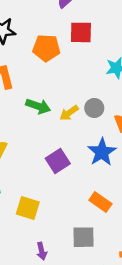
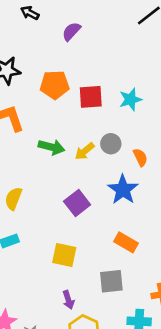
red square: (81, 32) -> (91, 97), moved
yellow square: (28, 208) -> (64, 255), moved

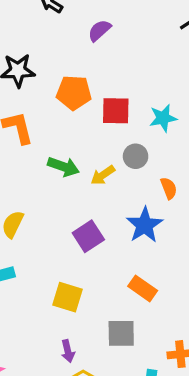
gray circle: (111, 144) -> (136, 156), moved

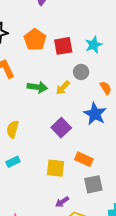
orange pentagon: (74, 93) -> (35, 40), turned -30
orange rectangle: (143, 288) -> (84, 159), moved
purple arrow: (68, 351) -> (62, 202), turned 80

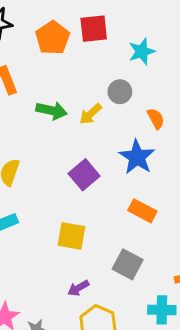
red square: (63, 46) -> (94, 29), moved
orange rectangle: (84, 159) -> (142, 211), moved
gray square: (93, 184) -> (128, 264), turned 36

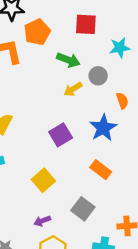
orange pentagon: (53, 38) -> (37, 32), moved
green arrow: (52, 111) -> (68, 60), moved
yellow square: (71, 236) -> (43, 180), turned 30

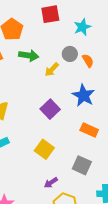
green arrow: (68, 60) -> (29, 55), moved
orange semicircle: (122, 101) -> (88, 61), moved

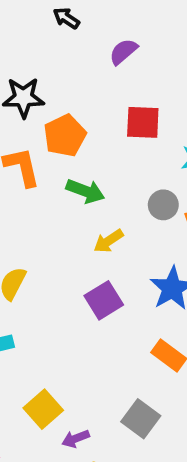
yellow arrow: (52, 70) -> (108, 241), moved
yellow square: (44, 149) -> (43, 409), moved

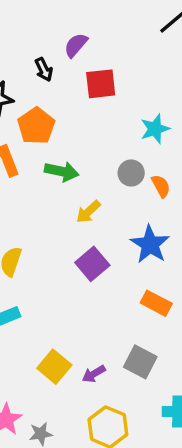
black arrow: (66, 18) -> (44, 70), moved, turned -140
red square: (143, 122) -> (101, 84), moved
purple arrow: (76, 439) -> (94, 374), moved

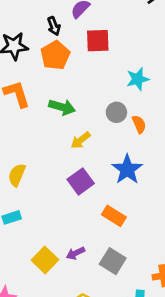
orange pentagon: (36, 126) -> (55, 55), moved
orange rectangle: (156, 303) -> (114, 216), moved
purple arrow: (94, 374) -> (75, 253), moved

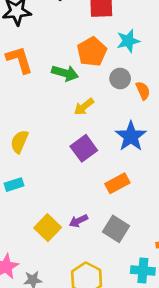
orange pentagon: (55, 55) -> (92, 52), moved
cyan star: (138, 79) -> (128, 41), moved
orange rectangle: (114, 216) -> (117, 183), turned -60

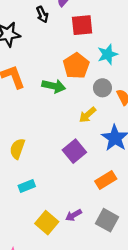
yellow arrow: (84, 107) -> (88, 115), moved
cyan rectangle: (14, 185) -> (27, 186), moved

